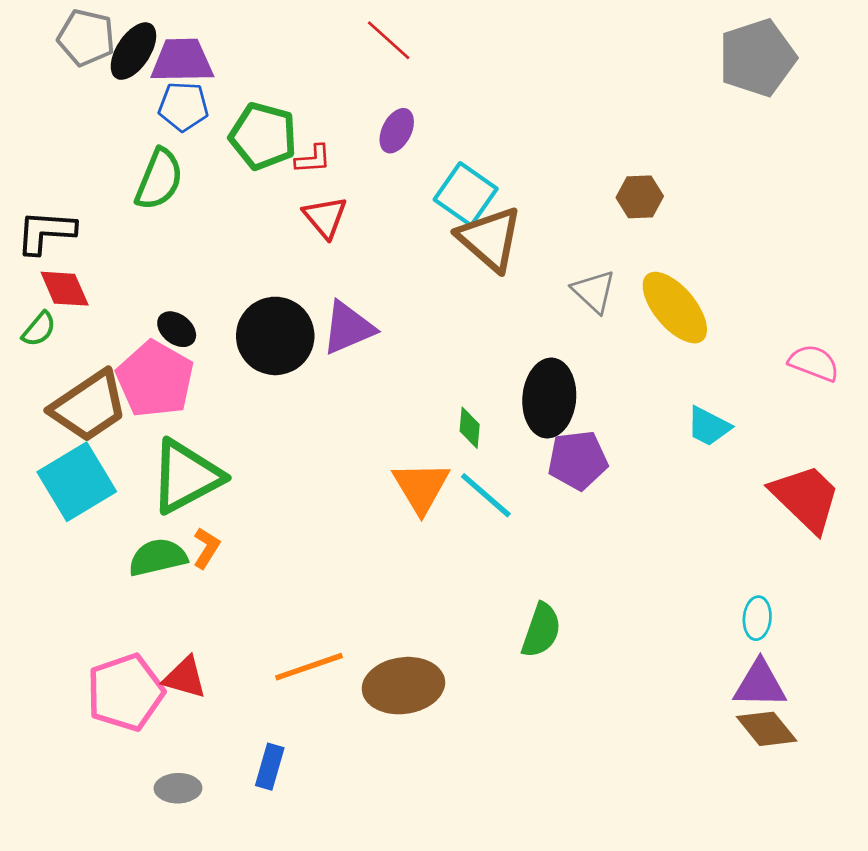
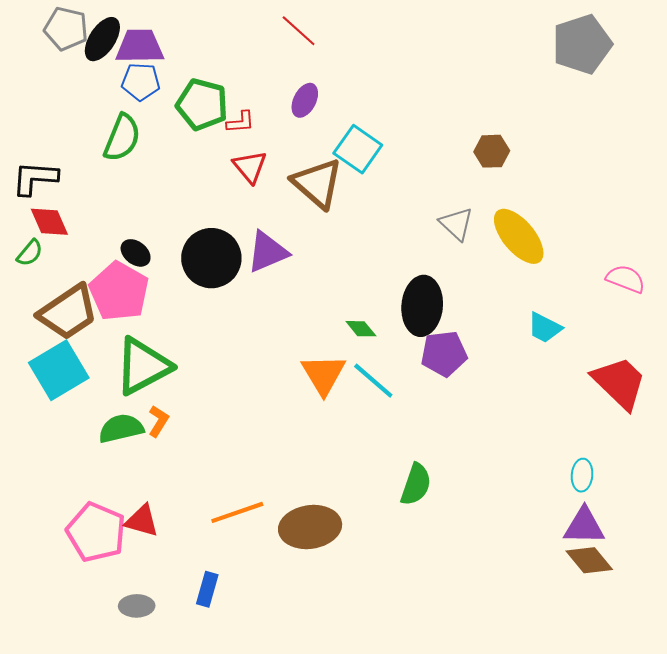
brown triangle: (490, 239) -> (317, 183), moved
green diamond: (470, 428) -> (361, 329), turned -44
pink pentagon: (125, 692) -> (96, 532), turned -30

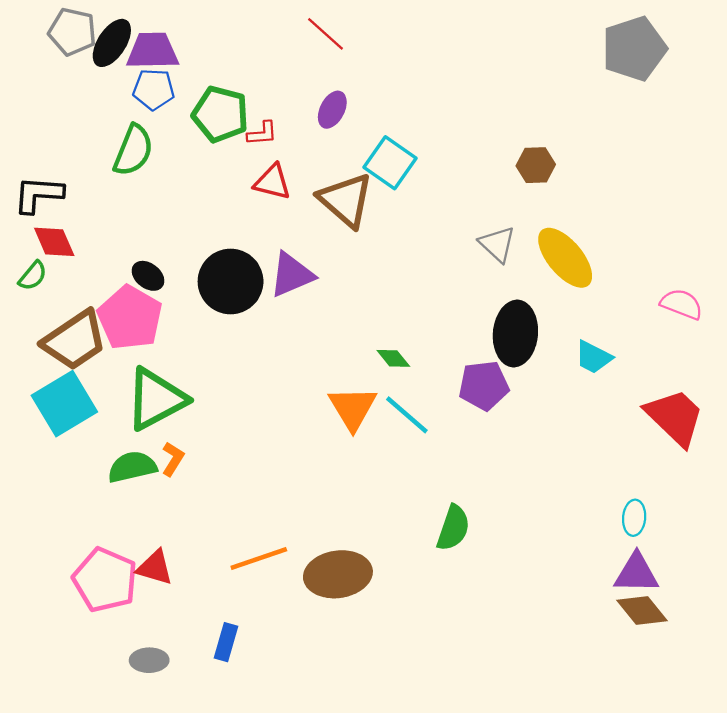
red triangle: (250, 167) -> (272, 182), turned -36
black ellipse: (422, 306) -> (515, 333), moved

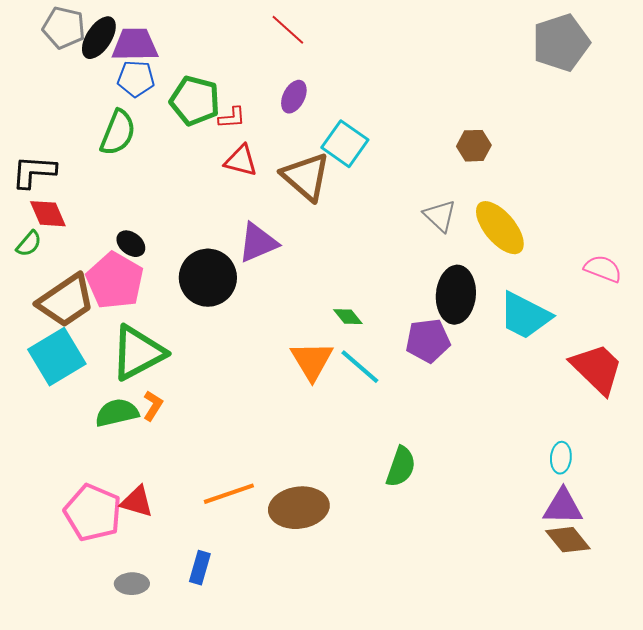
black circle: (231, 281) -> (208, 278), moved
cyan trapezoid: (593, 357) -> (525, 316), size x1.6

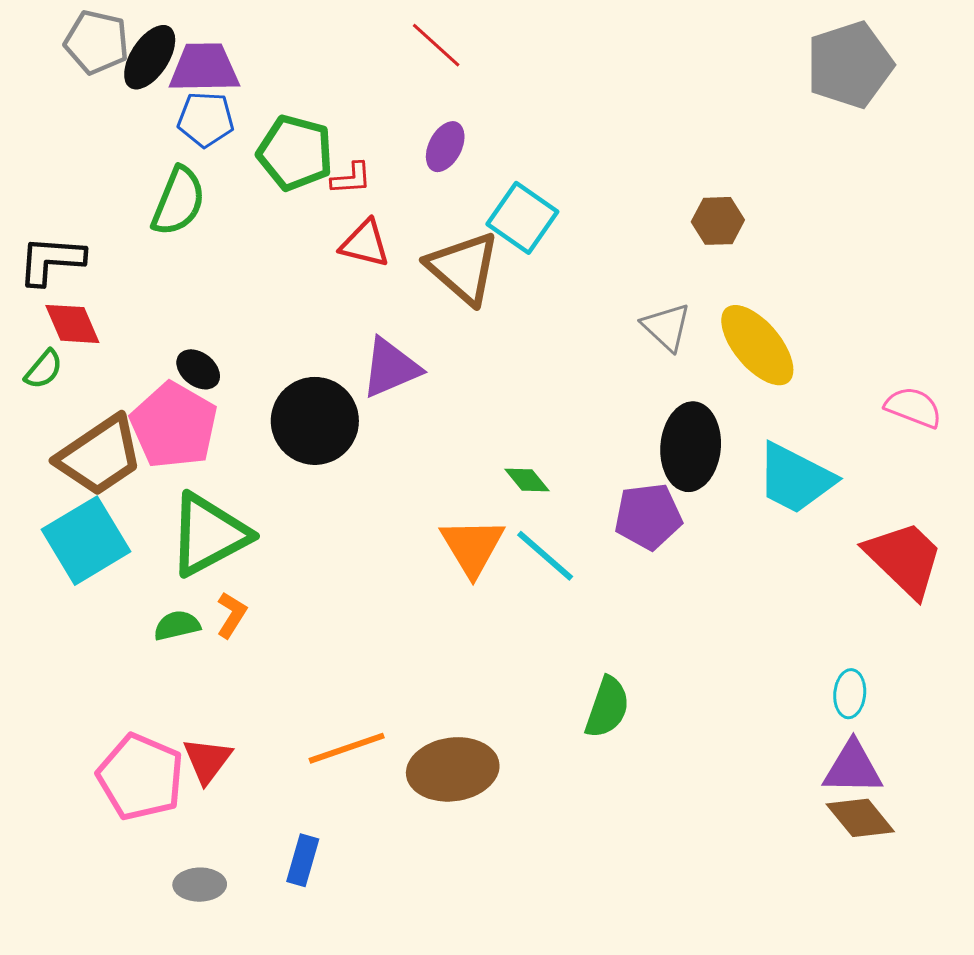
green semicircle: (117, 413) -> (177, 625), size x0.7
red triangle: (137, 502) -> (207, 760), turned 51

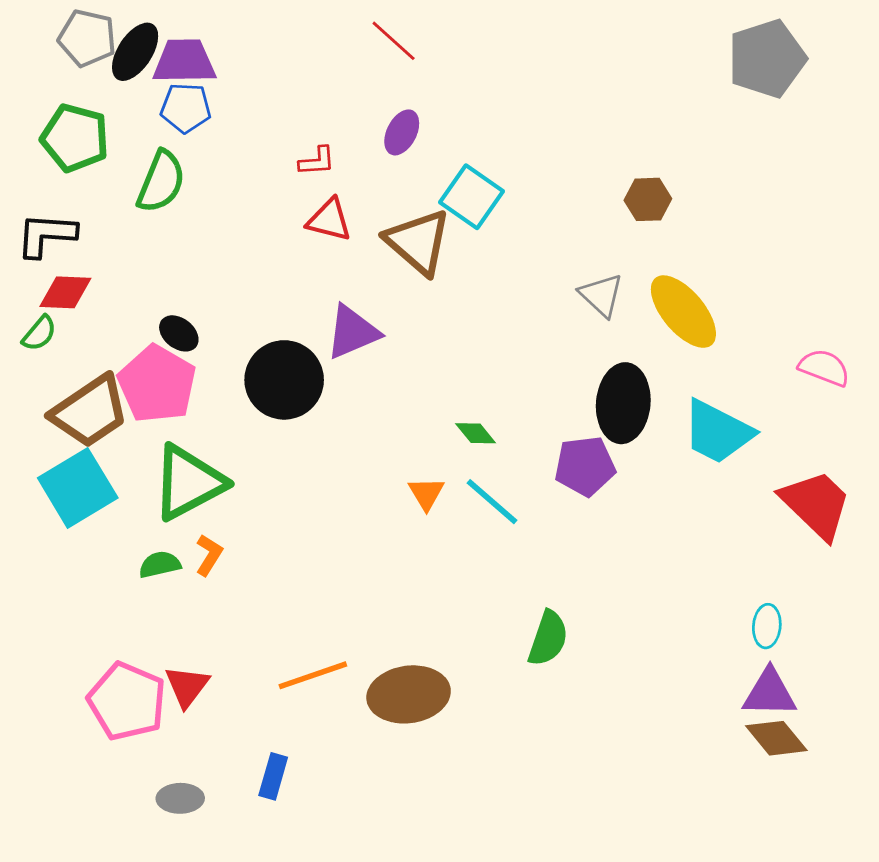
green pentagon: (295, 153) -> (75, 138), moved
red diamond: (72, 324) -> (65, 292), turned -64
orange triangle: (472, 547) -> (426, 493), size x0.6

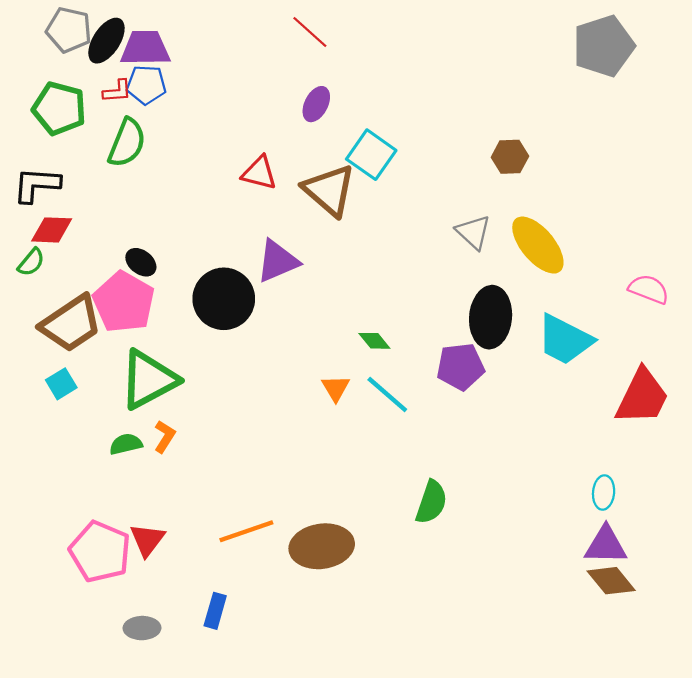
red L-shape: (317, 161) -> (117, 91), moved
cyan square: (78, 488) -> (61, 384), size x0.5
red trapezoid: (816, 504) -> (642, 397), turned 72

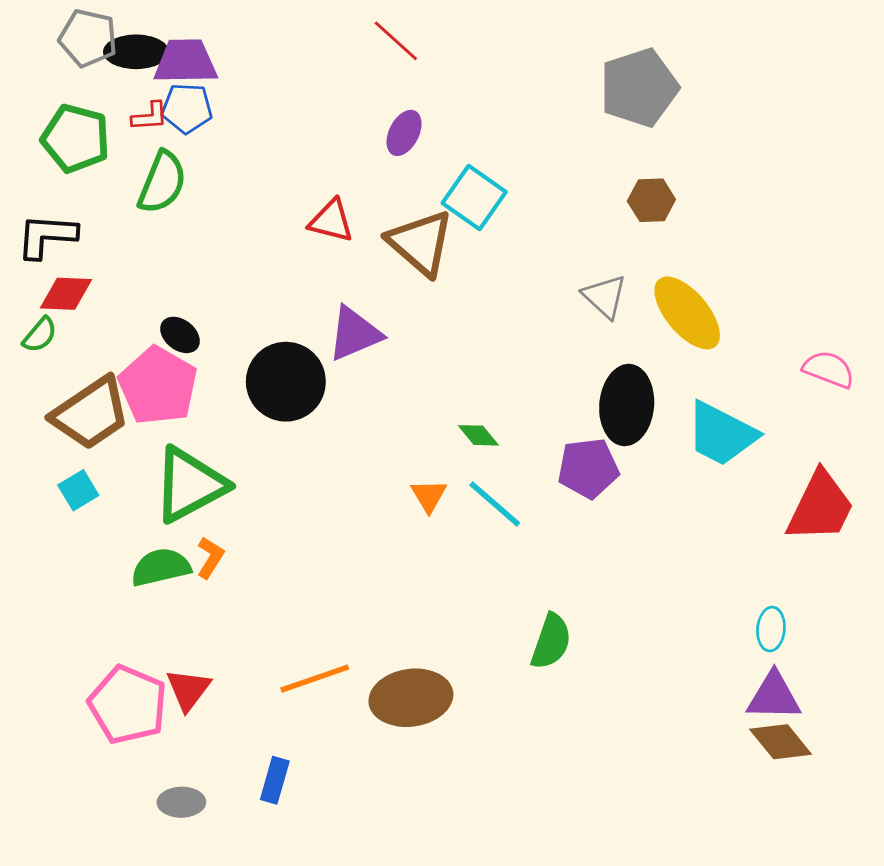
black ellipse: (106, 41) -> (136, 52), turned 57
gray pentagon: (604, 46) -> (639, 88), moved
green semicircle: (126, 444) -> (161, 567), size x1.4

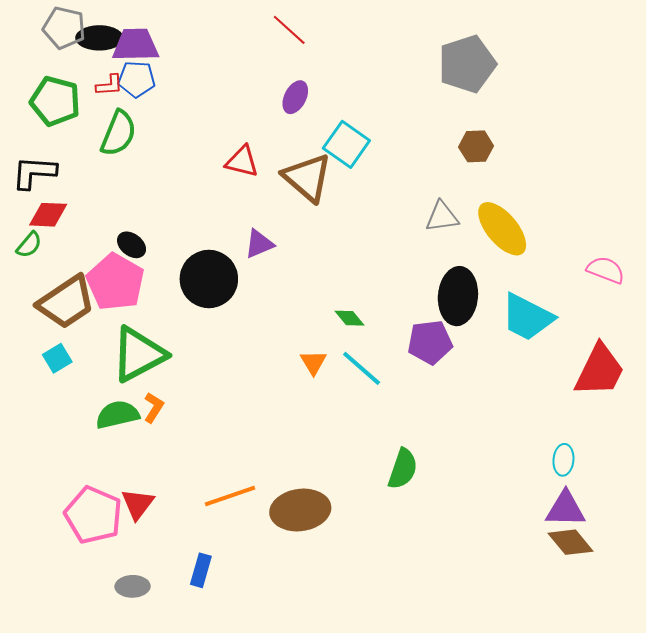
gray triangle: (605, 296) -> (442, 217), turned -51
purple triangle: (355, 334) -> (259, 244), size x0.7

